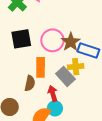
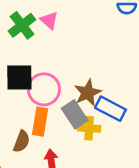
pink circle: (52, 40) -> (44, 89), moved
gray rectangle: (65, 76) -> (75, 114), moved

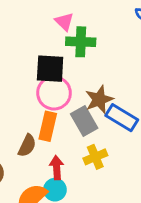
green cross: (22, 25) -> (81, 42), moved, turned 36
black square: (19, 78) -> (50, 69), moved
yellow cross: (89, 128) -> (95, 157), moved, turned -30

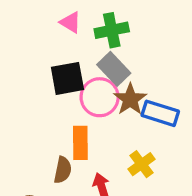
green cross: (81, 42) -> (112, 30), moved
pink circle: (54, 93) -> (100, 97), moved
gray rectangle: (84, 121) -> (114, 69), moved

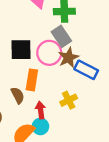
black square: (67, 78) -> (21, 50), moved
brown semicircle: (63, 170) -> (18, 95), turned -49

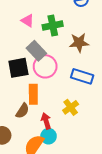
gray rectangle: (61, 36) -> (36, 51), moved
brown star: (69, 58) -> (79, 43), moved, turned 30
brown semicircle: (18, 95) -> (22, 111), turned 70

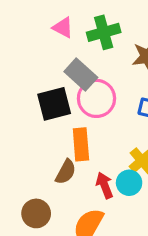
cyan circle: (49, 136) -> (129, 183), moved

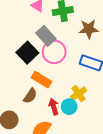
black square: (54, 104) -> (27, 53), turned -35
orange rectangle: (81, 144) -> (42, 80), turned -60

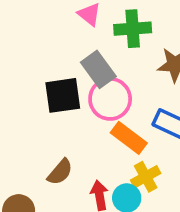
black square: (27, 53) -> (63, 95), turned 30
orange rectangle: (42, 80) -> (129, 138), moved

